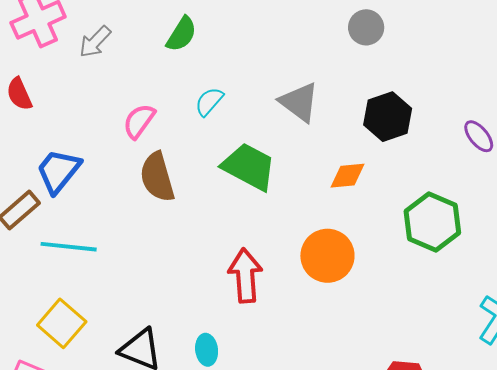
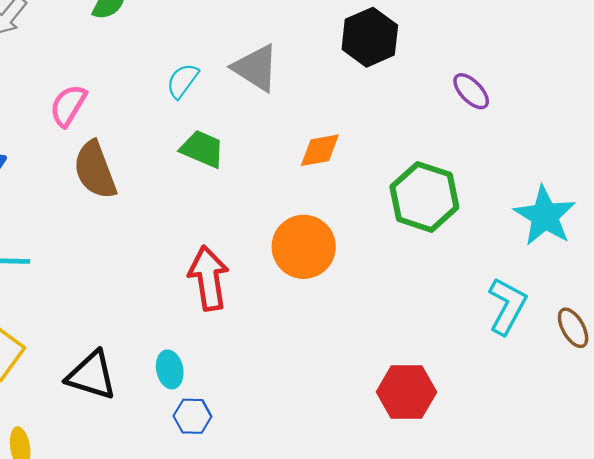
cyan semicircle: (209, 102) -> (182, 81), moved
black hexagon: (388, 117) -> (370, 37), moved
green trapezoid: (249, 167) -> (202, 149), size x0.7

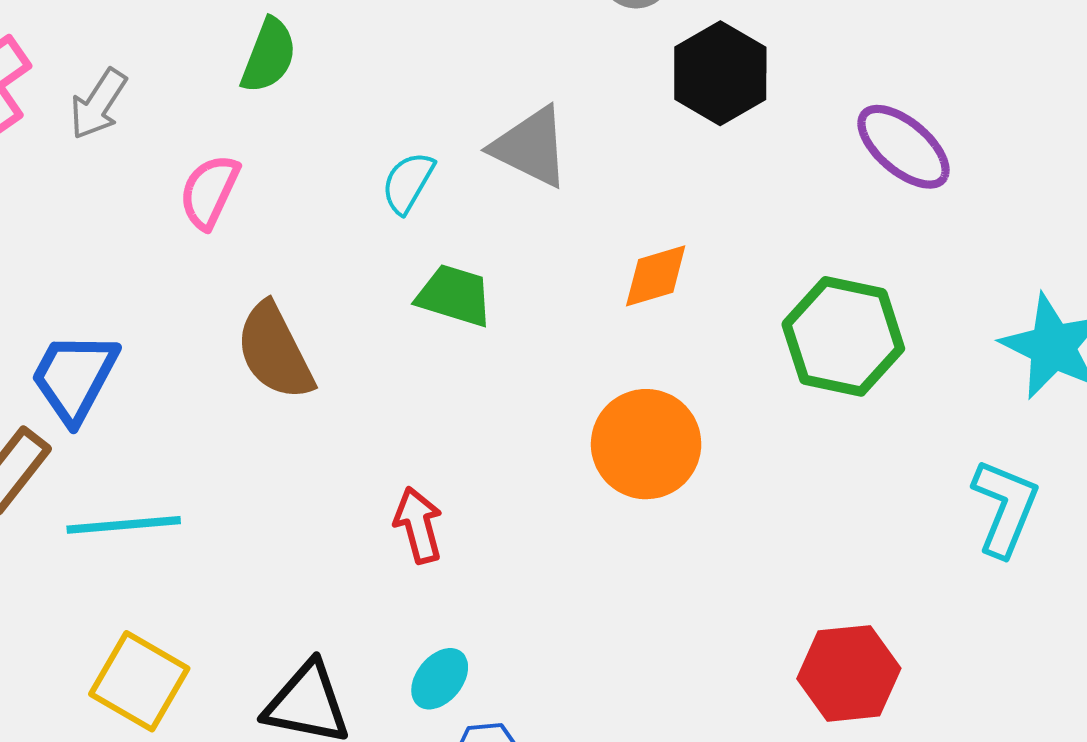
purple ellipse: (471, 91) -> (904, 147), size x1.4
pink semicircle: (68, 106) -> (209, 192), moved
red arrow: (209, 278) -> (418, 525), moved, size x0.7
cyan ellipse: (170, 369) -> (440, 679), turned 57

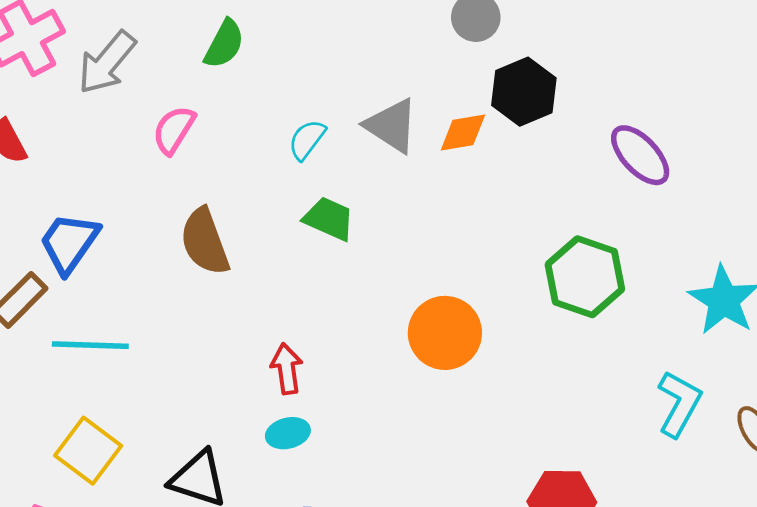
gray arrow: (98, 104) -> (107, 63), size x1.4
orange diamond: (656, 276) -> (463, 133), moved
cyan ellipse: (440, 679) -> (288, 433), moved, turned 30

